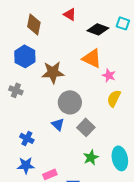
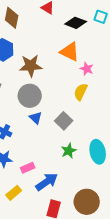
yellow semicircle: (114, 98) -> (81, 92), moved
gray circle: (70, 102) -> (30, 96), moved

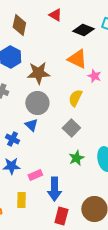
yellow semicircle: (81, 92) -> (75, 98), moved
blue triangle: (36, 118) -> (31, 125), moved
blue arrow: (47, 182) -> (54, 189), turned 125
yellow rectangle: (14, 193) -> (21, 200), turned -49

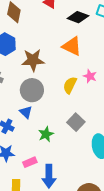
pink star: (94, 76) -> (90, 76), moved
gray square: (71, 128) -> (76, 122), moved
green star: (76, 158) -> (46, 134), moved

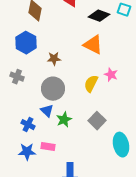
brown star: (33, 60) -> (54, 59), size x0.6
green star: (46, 134) -> (64, 120), moved
pink rectangle: (30, 162) -> (48, 147), moved, turned 32

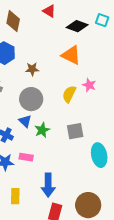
gray square: (97, 121) -> (75, 131), turned 36

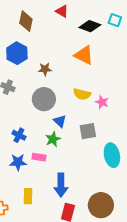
pink star: (89, 85) -> (102, 102), moved
yellow semicircle: (69, 94) -> (82, 94), turned -102
blue triangle: (25, 121) -> (60, 121), moved
green star: (42, 130) -> (53, 139), moved

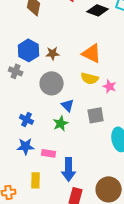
blue hexagon: (17, 53) -> (29, 50), moved
orange triangle: (84, 55) -> (92, 53), moved
pink rectangle: (39, 157) -> (49, 153), moved

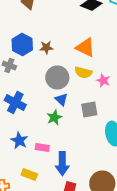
gray circle: (52, 83) -> (57, 78), moved
blue cross: (27, 119) -> (15, 102), moved, size x1.5
blue star: (26, 146) -> (19, 140), turned 30
yellow rectangle: (36, 180) -> (29, 174), turned -70

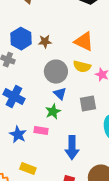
pink rectangle: (42, 148) -> (41, 131), moved
blue arrow: (62, 164) -> (72, 148), moved

